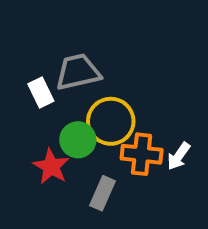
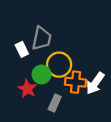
gray trapezoid: (78, 72) -> (42, 38), turned 115
white arrow: (179, 156) -> (95, 83), size x1.5

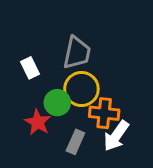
gray trapezoid: (42, 38) -> (77, 53), moved
white arrow: (95, 83) -> (116, 136), moved

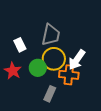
red star: (38, 122) -> (13, 71), moved
white arrow: (116, 136) -> (77, 60), moved

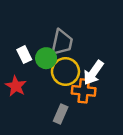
green circle: (38, 68) -> (46, 58), moved

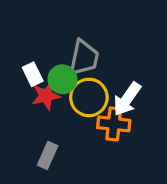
red star: (16, 86) -> (46, 96), moved, turned 30
gray rectangle: (61, 114) -> (48, 155), moved

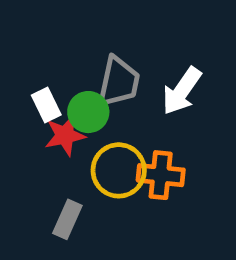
yellow circle: (89, 97) -> (119, 170), moved
white arrow: (127, 99) -> (182, 91), moved

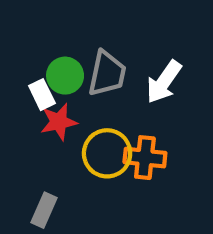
green circle: (88, 112) -> (65, 76), moved
gray rectangle: (67, 219) -> (44, 210), moved

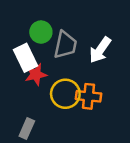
green circle: (65, 76) -> (41, 32), moved
white rectangle: (42, 95) -> (25, 58), size x1.5

